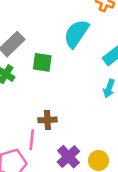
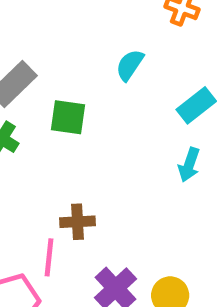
cyan semicircle: (76, 34) -> (130, 65), size x0.6

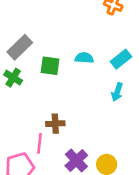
cyan semicircle: (130, 65) -> (84, 58), moved, turned 60

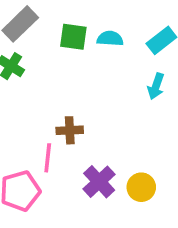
green square: (50, 66) -> (73, 37), moved

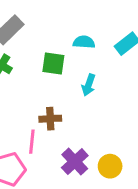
green square: (73, 37) -> (53, 64), moved
cyan arrow: (156, 86) -> (89, 85), moved

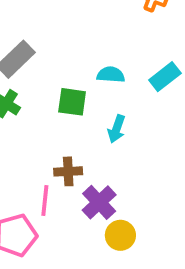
purple cross: (75, 162) -> (99, 202), moved
yellow circle: (110, 166) -> (120, 235), moved

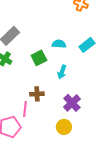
green square: (72, 102) -> (39, 58), turned -35
purple cross: (99, 202) -> (72, 103), moved

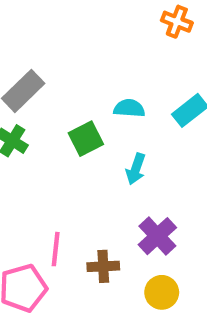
brown cross: (37, 94) -> (103, 266), moved
yellow circle: (64, 127) -> (162, 292), moved

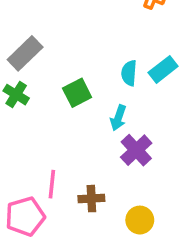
cyan semicircle: (129, 108) -> (129, 73), moved, turned -90
purple cross: (157, 236) -> (136, 150), moved

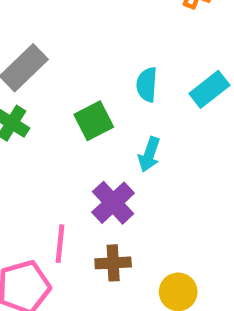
cyan semicircle: (129, 73) -> (147, 85), moved
purple cross: (136, 150) -> (113, 203), moved

